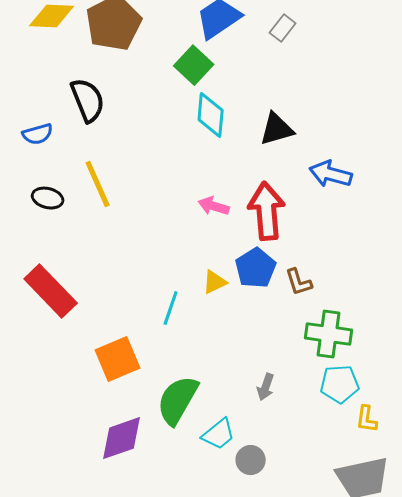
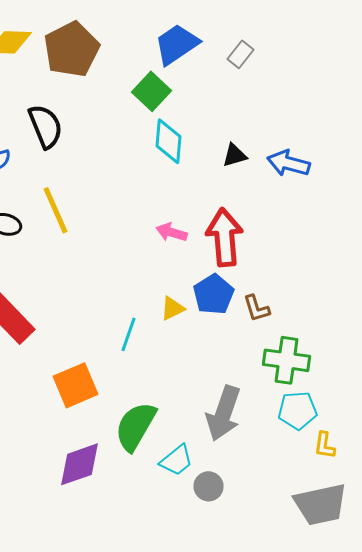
black triangle: (277, 129) -> (234, 155), size x0.7
blue arrow: (331, 174) -> (288, 163), moved
gray arrow: (266, 387) -> (224, 413), size x2.0

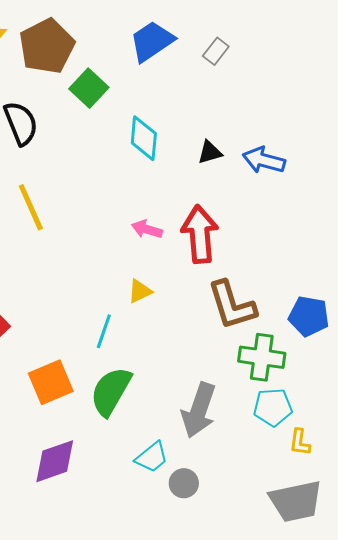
green square: (152, 91) -> (89, 88), moved
blue pentagon: (214, 294) -> (309, 316), moved, turned -30
yellow triangle: (172, 308) -> (140, 291), moved
brown L-shape: (256, 308) -> (232, 305), size x1.8
green semicircle: (136, 426) -> (111, 391), moved

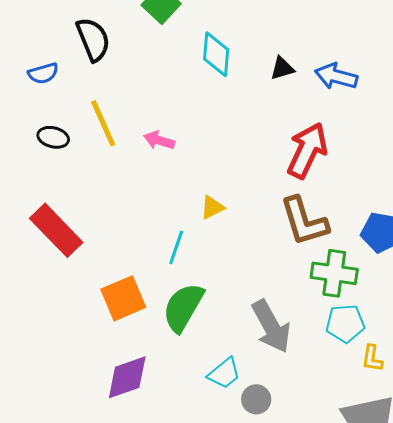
pink arrow: (147, 229) -> (159, 140), moved
red arrow: (200, 234) -> (307, 150), moved, turned 30
gray arrow: (199, 410) -> (271, 326), turned -48

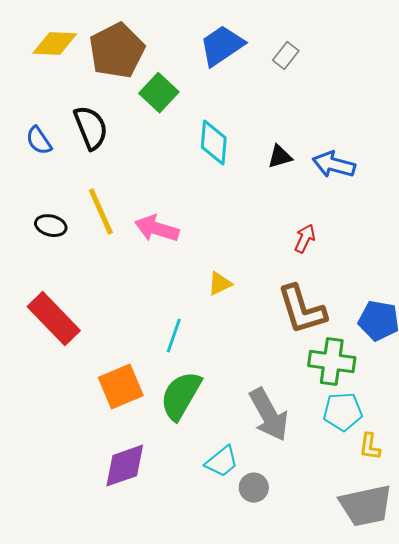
blue semicircle: (43, 73) -> (39, 141), moved, turned 72
pink arrow: (159, 140) -> (157, 229), size x1.4
red arrow: (307, 150) -> (305, 239), size x0.5
yellow triangle: (212, 207) -> (220, 284), moved

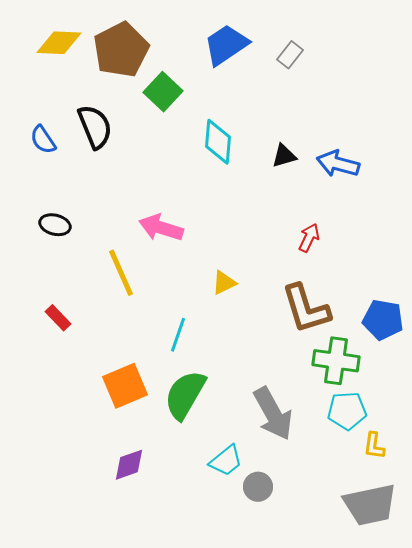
yellow line: (101, 212) -> (121, 273), moved
red rectangle: (54, 319) -> (58, 318), size x0.5
purple diamond: (125, 466) -> (129, 465), size x0.7

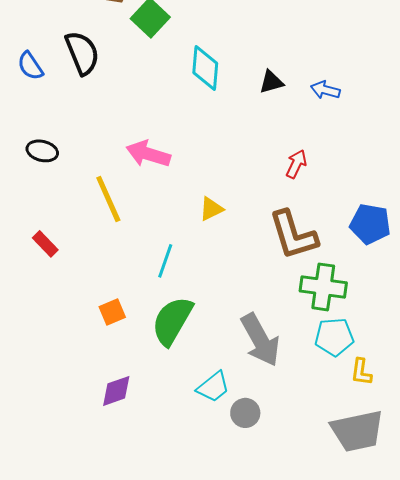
blue arrow: (338, 164) -> (325, 90), size x0.7
blue pentagon: (383, 320) -> (370, 224), moved
orange square: (125, 386) -> (112, 312), size x0.6

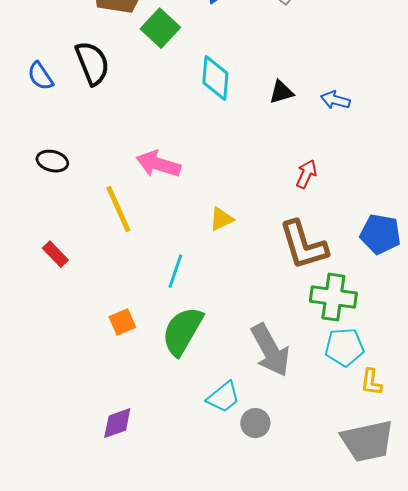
purple diamond: (116, 391) -> (117, 423), moved

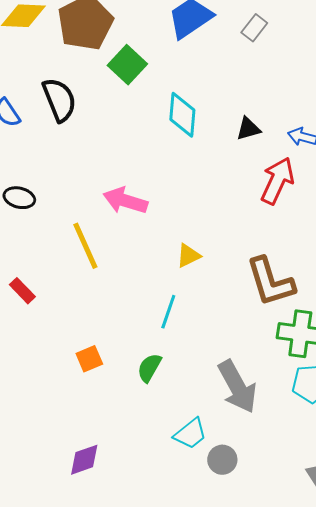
red arrow: (306, 174) -> (277, 181), moved, size x1.6
cyan line: (175, 271) -> (168, 312), moved
green semicircle: (182, 331) -> (149, 368), size x0.6

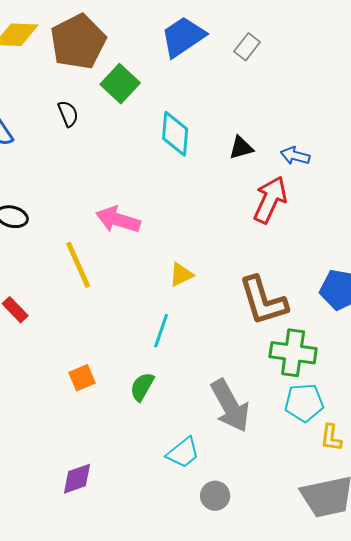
black semicircle: (59, 100) -> (68, 114), moved, size x0.6
gray circle: (222, 460) -> (215, 496), moved

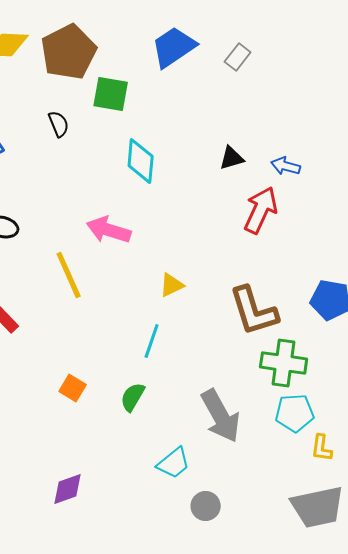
green square: (120, 84) -> (111, 94), turned -33
cyan diamond: (175, 134) -> (141, 161), moved
orange square: (82, 378) -> (73, 388), turned -36

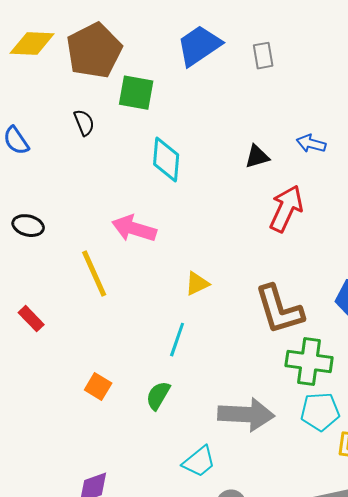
gray rectangle: (238, 57) -> (263, 56), turned -48
blue arrow: (286, 166) -> (311, 144), moved
gray arrow: (221, 416) -> (246, 415), turned -58

